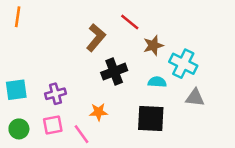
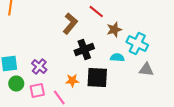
purple cross: (55, 94) -> (39, 67), turned -35
black square: (151, 118) -> (97, 78), moved
green circle: (19, 129) -> (16, 84), moved

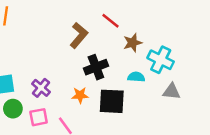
orange star: (72, 81) -> (80, 95), moved

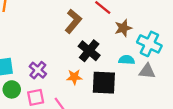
black cross: (96, 67) -> (89, 51), turned -30
gray triangle: (172, 92) -> (147, 71), moved

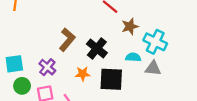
brown L-shape: (73, 21) -> (67, 40), moved

